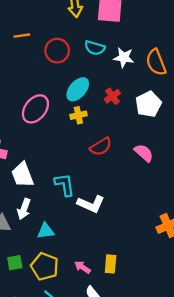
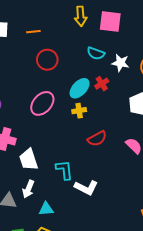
orange line: (22, 36) -> (33, 32), moved
red circle: (57, 51) -> (47, 60), moved
red cross: (112, 96) -> (102, 84), moved

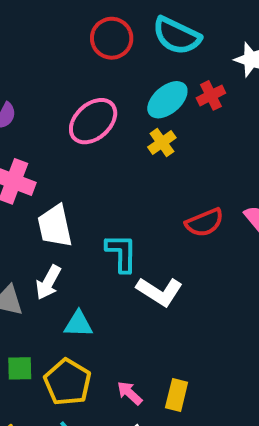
cyan semicircle: (96, 53) -> (177, 36), moved, size x1.4
yellow cross: (79, 111) -> (162, 142), turned -32
red semicircle: (97, 139) -> (204, 223), moved

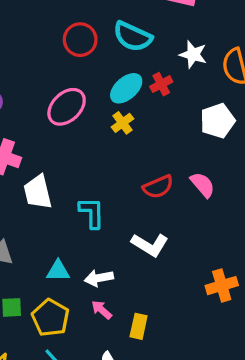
white arrow: (48, 282) -> (99, 278), moved, turned 52
white L-shape: (160, 292) -> (150, 245), moved
pink arrow: (130, 393) -> (102, 310), moved

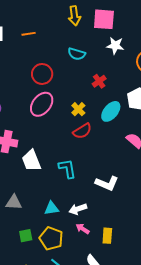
cyan semicircle: (133, 36) -> (77, 54), size x0.7
red circle: (80, 40) -> (42, 74), moved
white star: (193, 54) -> (115, 46), moved
cyan ellipse: (126, 88) -> (111, 111), moved
red semicircle: (158, 187) -> (82, 131), moved

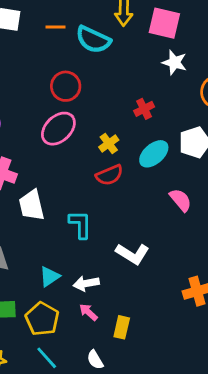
cyan semicircle: (77, 54) -> (93, 40), moved, size x1.4
cyan triangle: (52, 208) -> (49, 277), turned -35

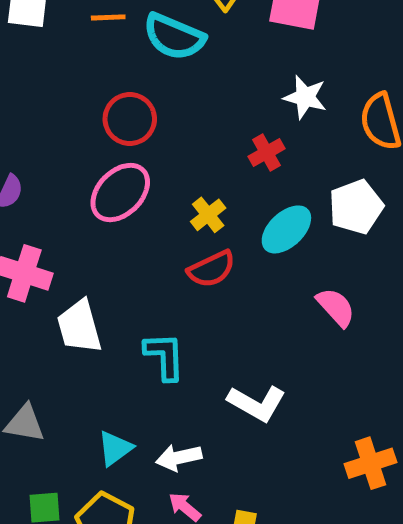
white star: (174, 62) -> (305, 97), moved

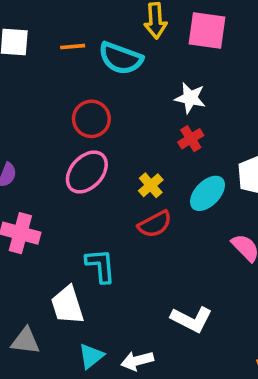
white star: (305, 97) -> (190, 98), moved
white trapezoid: (79, 327) -> (67, 305), moved
cyan L-shape: (165, 356) -> (101, 266), moved

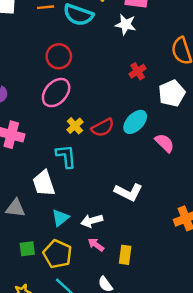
white star: (190, 98) -> (126, 25), moved
red cross: (191, 139) -> (138, 71), moved
yellow cross: (151, 185) -> (75, 126), moved
cyan ellipse: (207, 193) -> (135, 122), moved

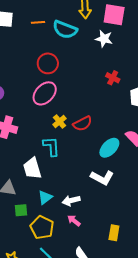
red cross: (138, 71) -> (113, 78), turned -32
cyan ellipse: (135, 122) -> (109, 148), moved
green square: (27, 249) -> (21, 210), moved
yellow rectangle: (125, 255) -> (114, 233), moved

